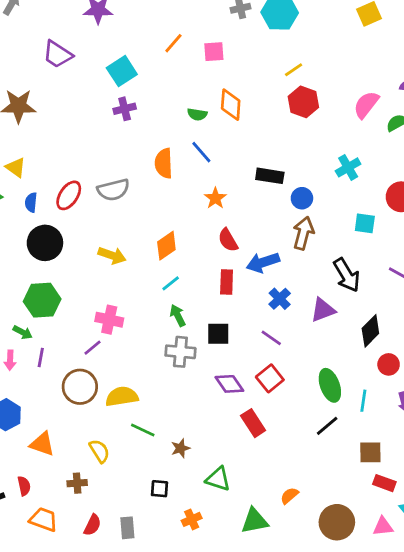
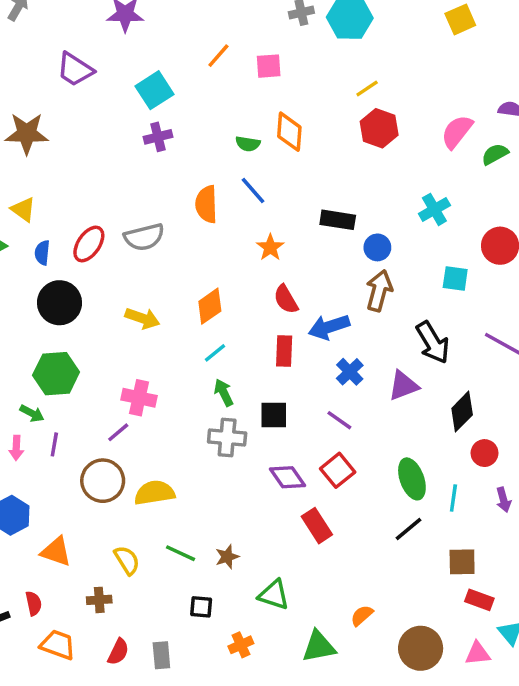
green line: (143, 430) -> (180, 553), moved

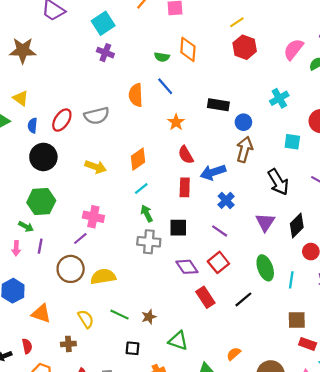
purple cross: (158, 137) -> (105, 53), turned 35
purple triangle: (403, 386) -> (265, 222), moved, turned -36
black line: (408, 529) -> (243, 299), moved

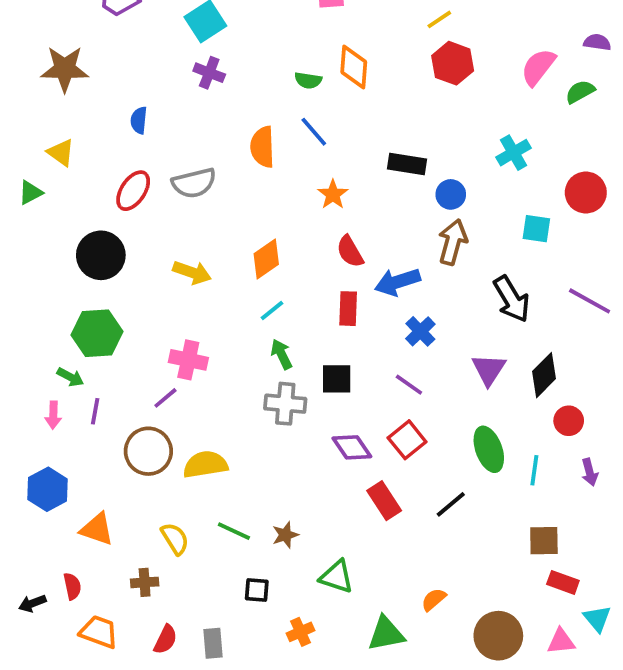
blue semicircle: (33, 125) -> (139, 120), moved

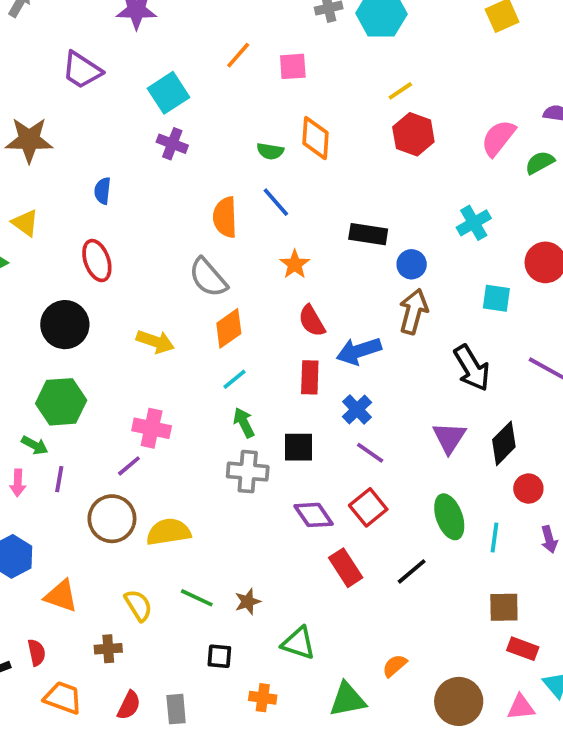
gray semicircle: (194, 183) -> (208, 277), moved, turned 63
red ellipse: (133, 191) -> (97, 261), turned -54
blue cross: (420, 331) -> (357, 409), moved
orange cross: (301, 632) -> (263, 698), turned 32

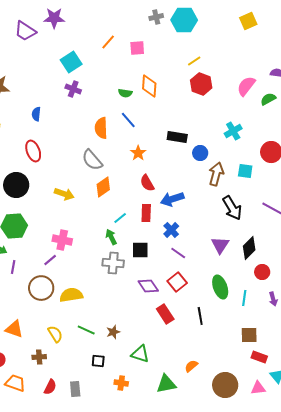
purple trapezoid: (82, 70) -> (25, 31), moved
brown arrow: (413, 311) -> (216, 174), moved
cyan line: (234, 379) -> (120, 218), moved
black line: (412, 571) -> (200, 316), turned -60

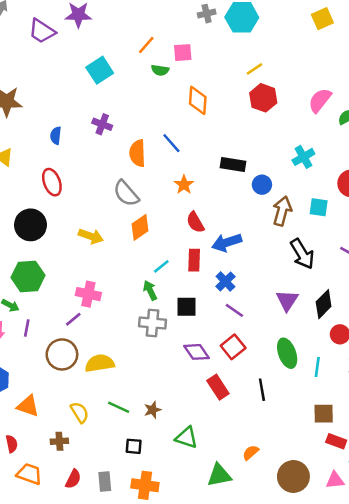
purple cross: (73, 89) -> (102, 124), moved
green semicircle: (125, 93) -> (160, 70), moved
orange cross: (121, 383) -> (145, 485), moved, size x1.5

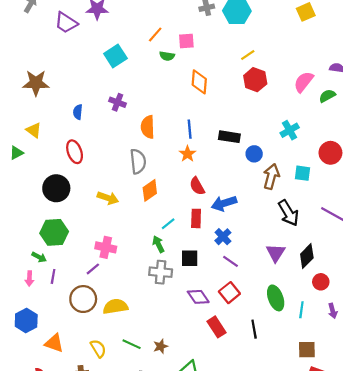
blue line: (171, 143) -> (190, 129), moved, turned 36
gray semicircle: (126, 193) -> (138, 161), turned -145

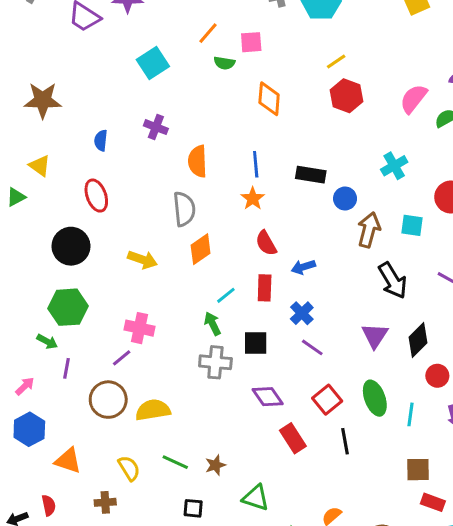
blue arrow: (224, 203) -> (303, 267), size x0.7
pink arrow: (29, 279) -> (25, 386), moved, turned -136
red square: (229, 293) -> (327, 400), moved

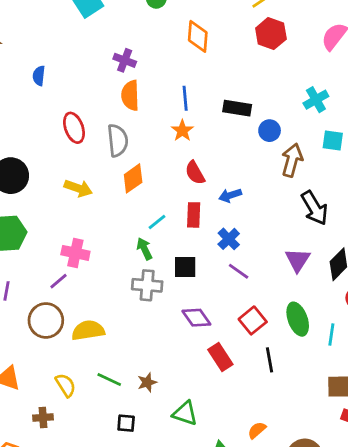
purple cross: (156, 127) -> (125, 60), moved
red ellipse: (96, 196) -> (74, 128), moved
cyan square: (412, 225) -> (333, 140), moved

